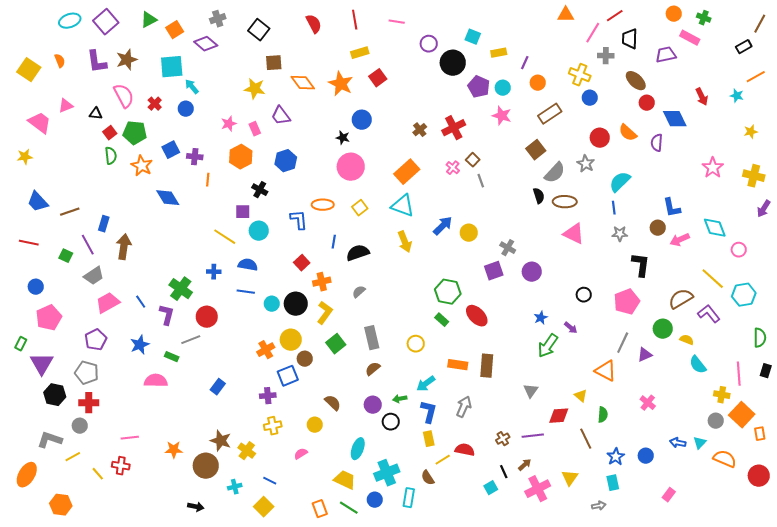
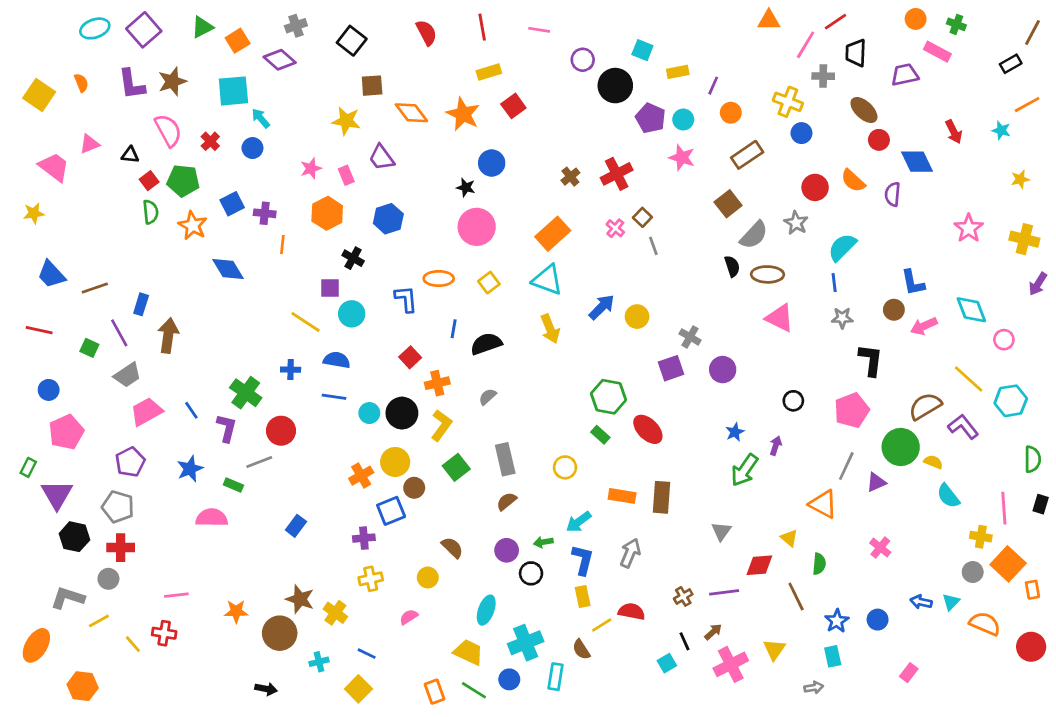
purple arrow: (571, 328) -> (776, 446), turned -112
green circle: (663, 329) -> (901, 447), size x1.4

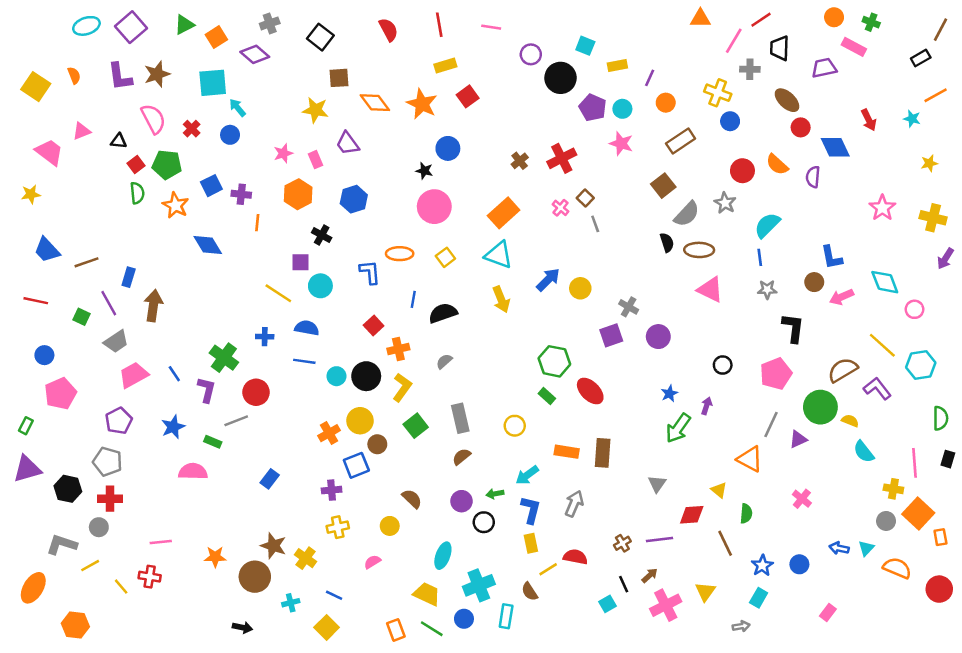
purple triangle: (57, 495) -> (27, 469), moved, turned 44
cyan rectangle: (833, 656) -> (759, 598), turned 42

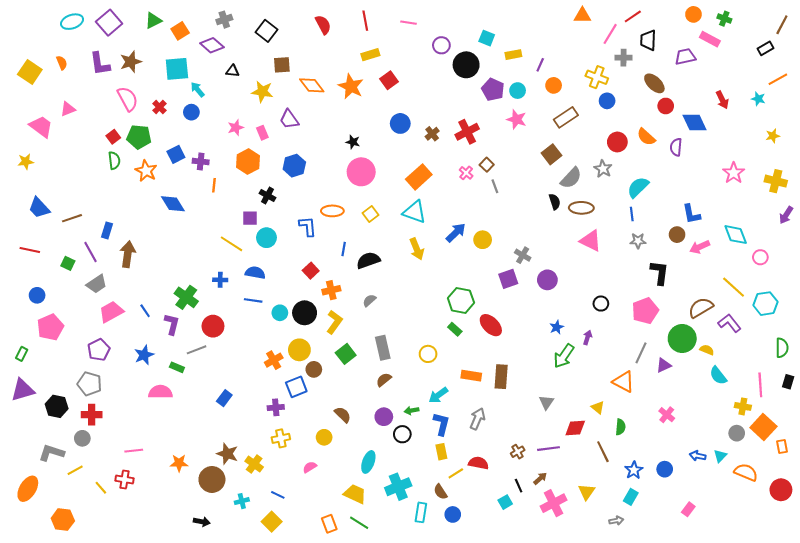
black triangle: (119, 141) -> (233, 71), moved
blue circle: (448, 148) -> (400, 123), moved
blue circle: (464, 619) -> (453, 514), moved

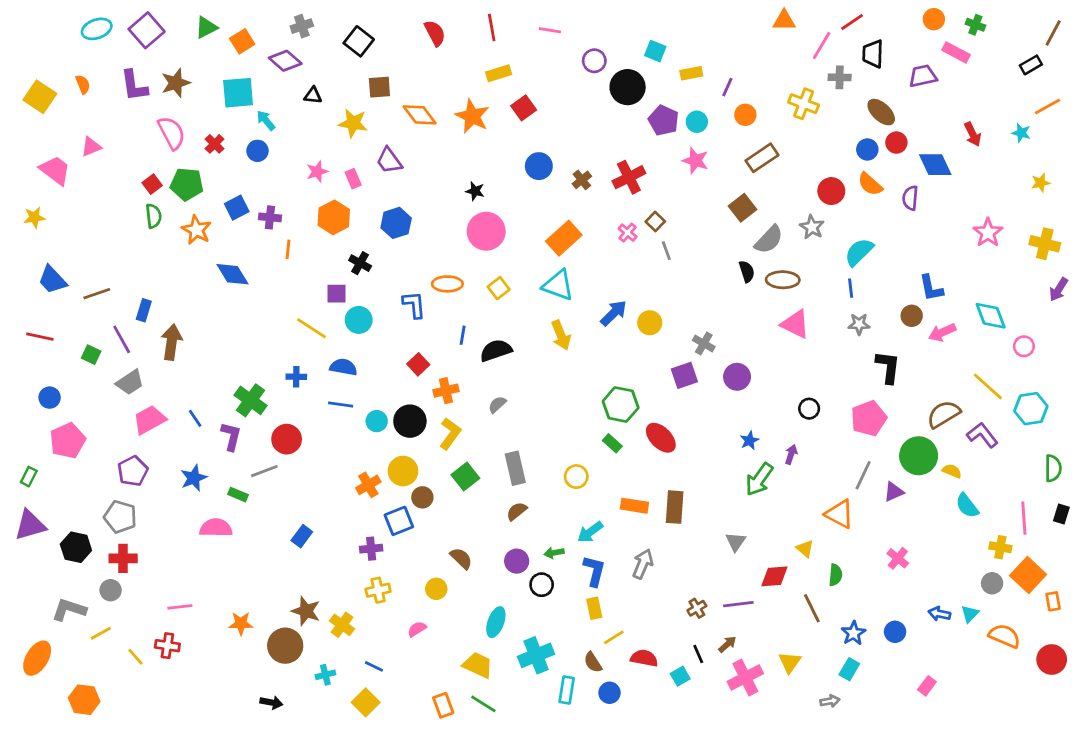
blue circle: (607, 101) -> (867, 149), moved
red semicircle: (478, 463) -> (644, 658), moved

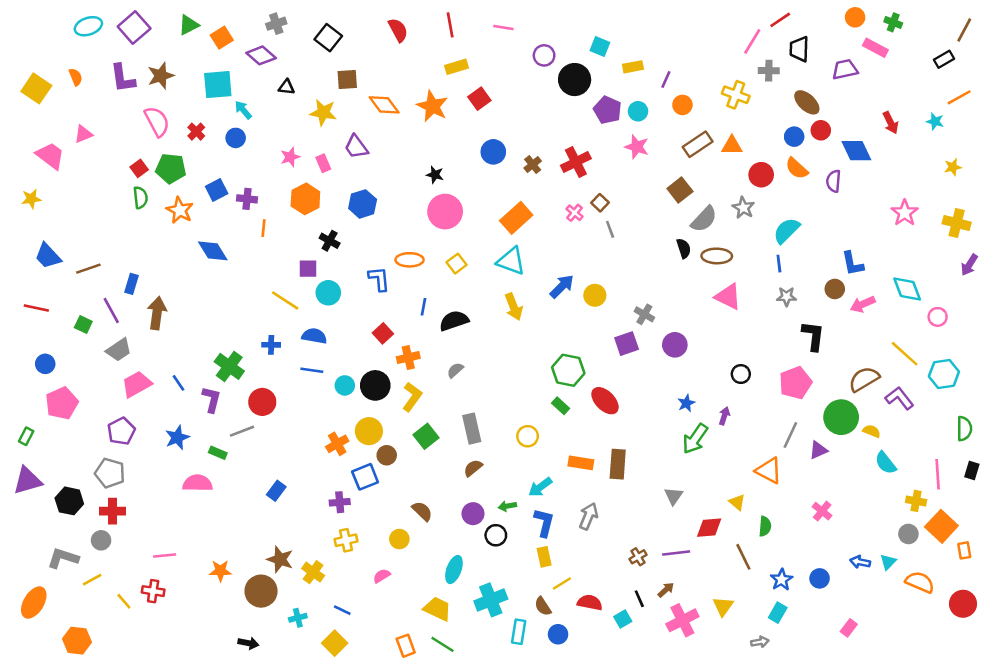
orange triangle: (784, 21) -> (732, 146), moved

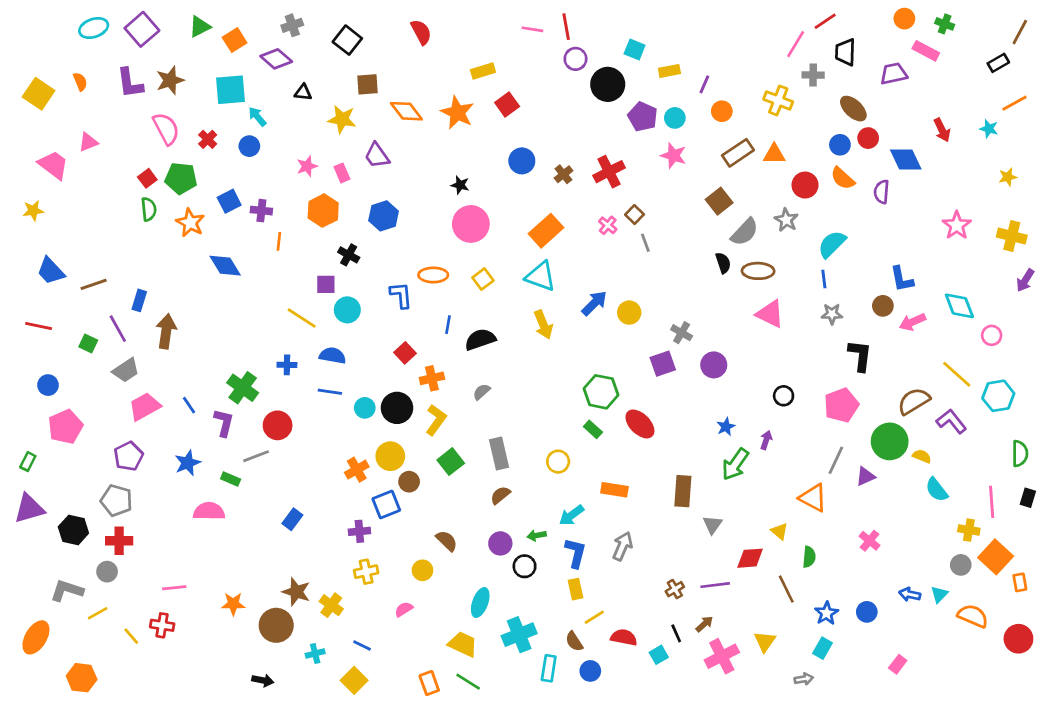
red line: (450, 25) -> (566, 27), moved
brown rectangle: (618, 464) -> (683, 491), moved

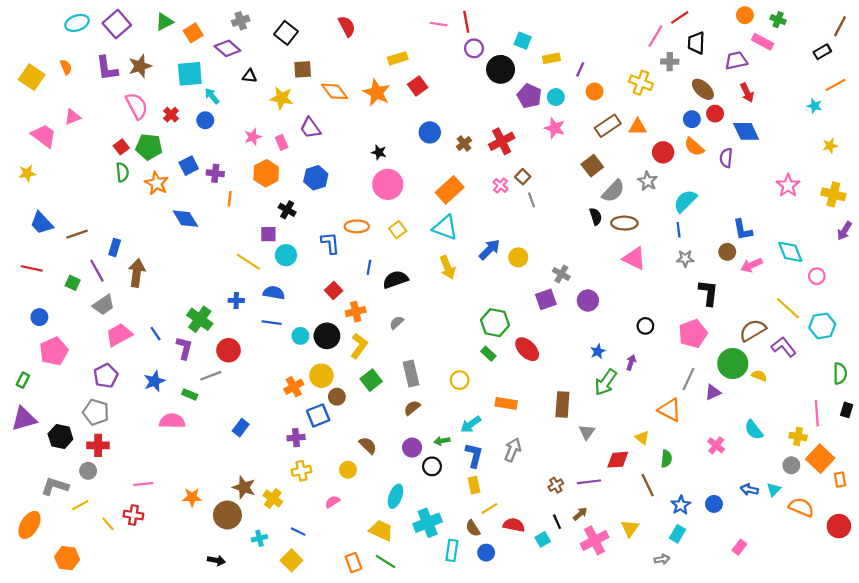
red arrow: (942, 130) -> (747, 93), moved
cyan semicircle: (937, 490) -> (754, 430), moved

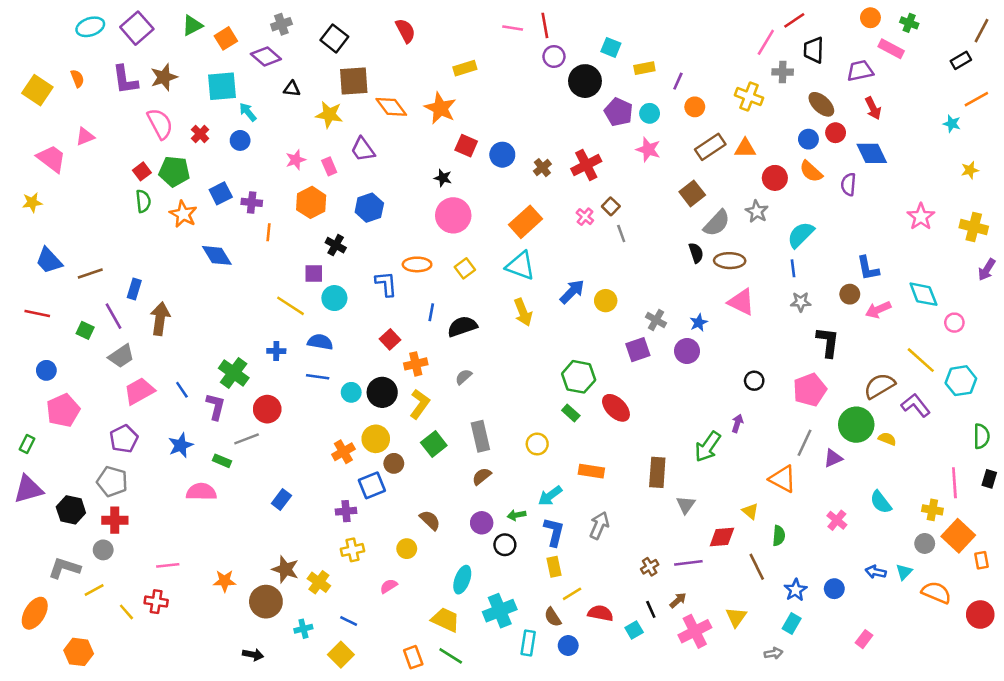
brown square: (303, 69) -> (354, 81), size x1.4
red square: (418, 86) -> (466, 146), moved, turned -30
blue star: (598, 351) -> (699, 323), moved

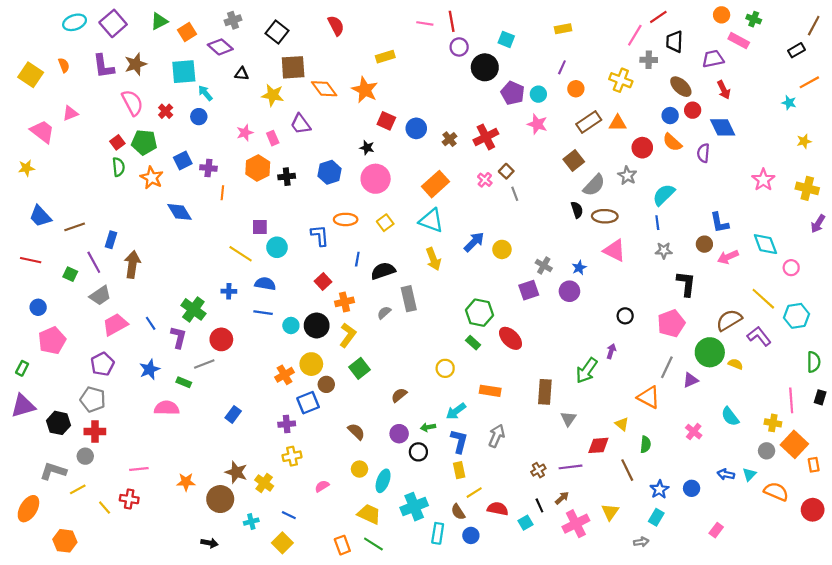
yellow rectangle: (644, 68) -> (563, 29), moved
blue hexagon: (369, 208) -> (329, 172), moved
black cross: (336, 245) -> (287, 177), moved, turned -35
gray rectangle: (480, 436) -> (409, 299), moved
yellow circle: (407, 549) -> (359, 469), moved

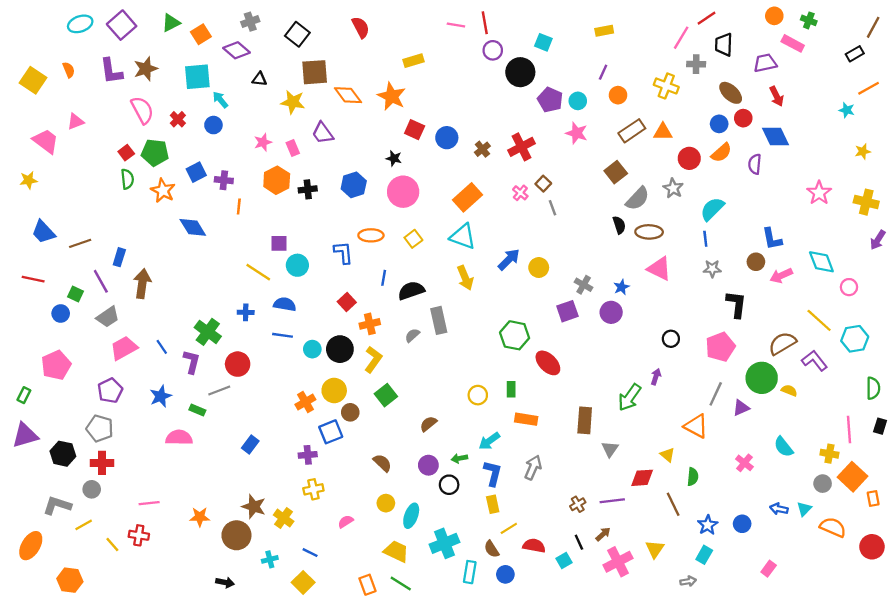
orange semicircle: (672, 142) -> (721, 153), turned -84
blue circle: (38, 307) -> (61, 313), moved
green rectangle: (473, 343) -> (511, 389), moved, turned 48

